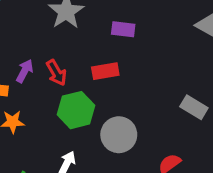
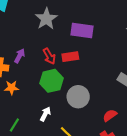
purple rectangle: (123, 29) -> (82, 30), size x1.5
red arrow: (56, 73) -> (49, 56), moved

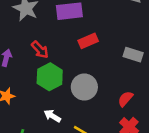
red rectangle: (70, 57) -> (88, 41), moved
white arrow: (45, 114) -> (52, 116), turned -72

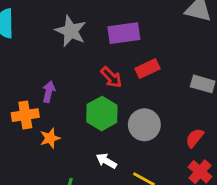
red arrow: (40, 50) -> (111, 77), moved

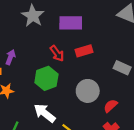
gray circle: (144, 125) -> (88, 91), moved
white arrow: (106, 161) -> (45, 113), size x1.5

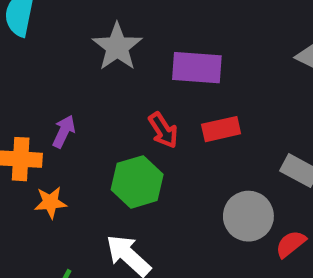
gray circle: (88, 91) -> (248, 216), moved
red semicircle: (111, 106) -> (291, 244), moved

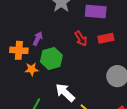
green hexagon: (137, 182) -> (51, 59), moved

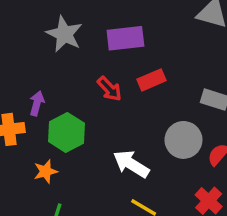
orange star: (32, 69) -> (46, 171), moved
white arrow: (65, 93) -> (131, 164), moved

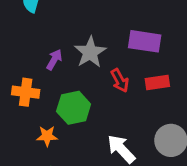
gray star: (64, 34) -> (90, 52), moved
purple arrow: (37, 103) -> (54, 60), moved

